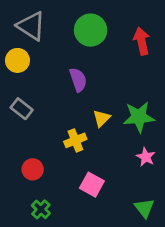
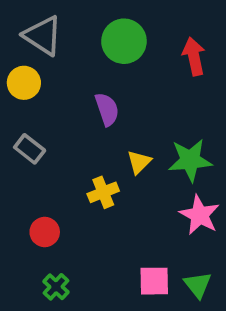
pink star: (146, 157) -> (200, 215), size x1.5
pink square: (92, 185) -> (154, 281), moved, turned -30

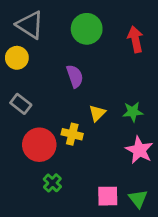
green star: (190, 160) -> (133, 112), size x0.7
yellow cross: (103, 192) -> (72, 134), turned 36
red circle: (45, 232) -> (39, 145), moved, size x1.6
green cross: (56, 287) -> (52, 183), moved

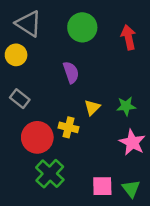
green cross: (52, 183) -> (50, 174), size x1.6

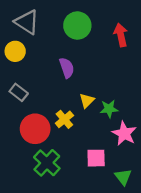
green star: (126, 106) -> (109, 109), moved
yellow cross: (69, 127) -> (64, 119), turned 36
pink square: (102, 186) -> (96, 158), moved

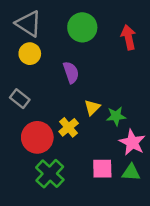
yellow circle: (15, 51) -> (30, 54), moved
green triangle: (123, 177) -> (131, 172), moved, turned -48

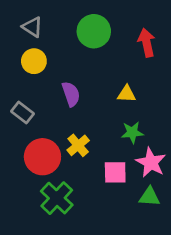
gray triangle: (29, 24) -> (32, 27), size x0.7
purple semicircle: (71, 72) -> (71, 94), moved
yellow triangle: (92, 107) -> (127, 94), moved, turned 48
pink square: (102, 169) -> (115, 172), moved

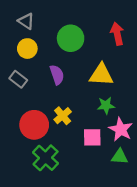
green circle: (94, 31) -> (71, 38), moved
yellow triangle: (127, 94) -> (101, 75), size x1.6
gray rectangle: (22, 113) -> (18, 79), moved

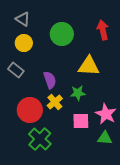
purple semicircle: (57, 75) -> (50, 80), moved
green star: (106, 105) -> (78, 93), moved

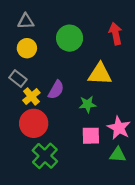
gray triangle: (23, 19) -> (26, 21), turned -35
purple semicircle: (50, 80) -> (56, 90), turned 48
yellow cross: (55, 102) -> (31, 96), moved

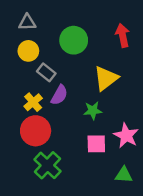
yellow triangle: (100, 74) -> (106, 78), turned -40
gray rectangle: (18, 78) -> (46, 72), moved
green triangle: (118, 155) -> (124, 175), moved

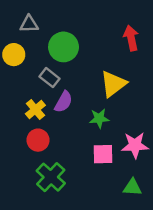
green circle: (74, 40) -> (64, 47), moved
yellow circle: (28, 51) -> (14, 55), moved
red circle: (36, 131) -> (38, 140), size x0.7
pink star: (126, 136) -> (135, 145), turned -30

